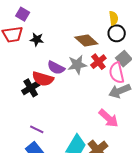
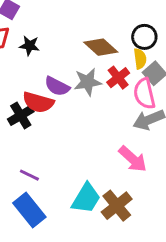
yellow semicircle: (114, 18) -> (140, 59), moved

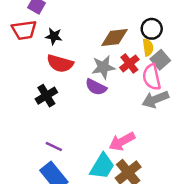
brown diamond: (101, 47) -> (115, 37), turned -48
purple semicircle: (57, 86) -> (96, 87), moved
red semicircle: (38, 102) -> (60, 63), moved
pink arrow: (133, 159) -> (122, 141), moved, turned 110

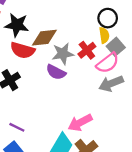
black star: (54, 36) -> (17, 25), size x1.5
brown diamond: (115, 37) -> (44, 38), moved
pink semicircle: (152, 77) -> (108, 63), turned -115

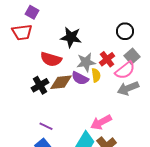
black star: (17, 25) -> (71, 37), moved
yellow semicircle: (104, 35) -> (96, 75), moved
brown diamond: (44, 38) -> (61, 82), moved

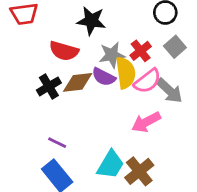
pink semicircle: (125, 70) -> (147, 81), moved
yellow semicircle: (96, 75) -> (126, 73), size x1.6
gray arrow: (128, 88) -> (169, 91), turned -115
pink arrow: (101, 122) -> (146, 122), moved

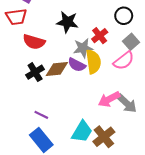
red semicircle: (64, 51) -> (34, 42), moved
red cross: (141, 51) -> (100, 36), moved
pink semicircle: (147, 81) -> (124, 61), moved
gray arrow: (169, 91) -> (127, 103), moved

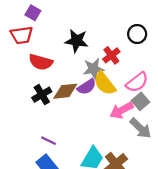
gray square: (131, 42) -> (141, 101), moved
yellow semicircle: (93, 62) -> (105, 83), turned 150
purple semicircle: (77, 65) -> (87, 87), turned -60
pink arrow: (109, 99) -> (121, 110), moved

